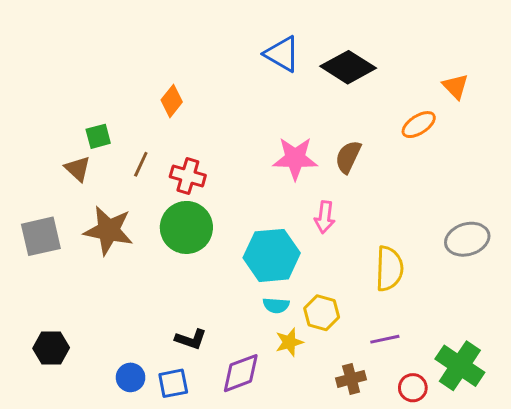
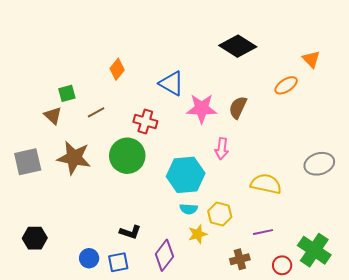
blue triangle: (282, 54) -> (171, 83), moved
brown line: (141, 164) -> (96, 112), turned 36
red cross: (188, 176) -> (145, 122), moved
yellow semicircle: (389, 269) -> (266, 184), turned -80
purple diamond: (241, 373) -> (164, 255), turned -32

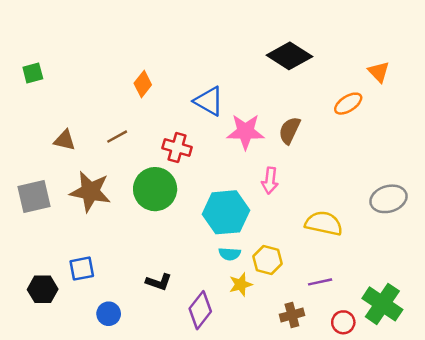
green square: (67, 93) -> (33, 73), moved
brown triangle: (53, 115) -> (65, 140), turned -30
blue square: (118, 262) -> (82, 269), moved

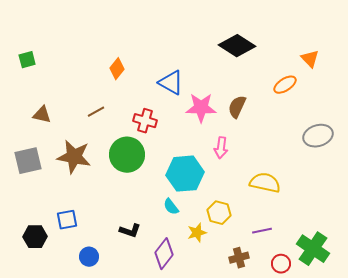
brown triangle: (65, 140) -> (42, 115), moved
gray ellipse: (388, 199) -> (318, 136), moved
cyan semicircle: (230, 254) -> (171, 207), moved, turned 48

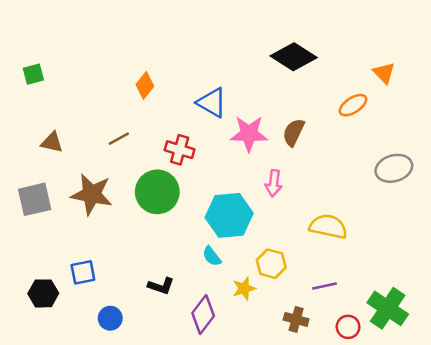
brown cross: (239, 258) -> (296, 319), turned 30

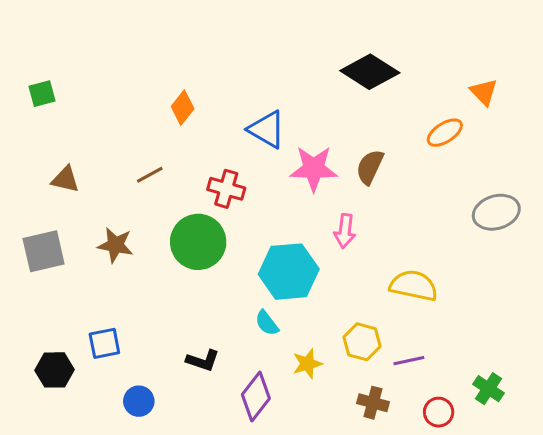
brown star: (92, 194) -> (115, 245), size x0.7
yellow hexagon: (271, 264) -> (362, 342), moved
green cross: (388, 308) -> (489, 389), size x0.6

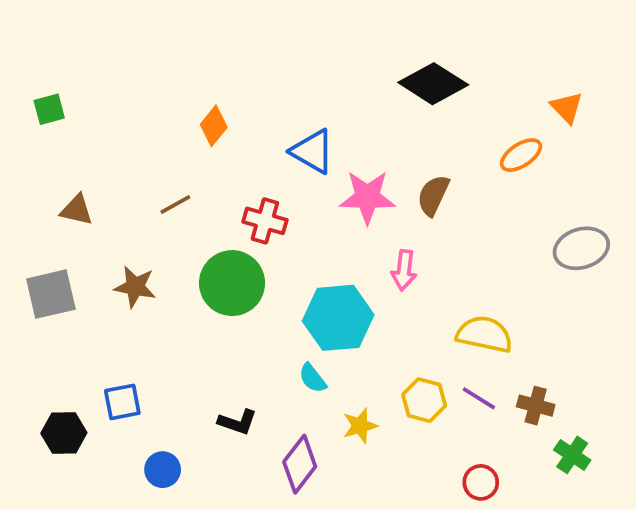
purple line: (409, 361) -> (479, 398), moved, turned 44
brown cross: (373, 403) -> (536, 406), moved
red circle: (439, 412) -> (481, 482), moved

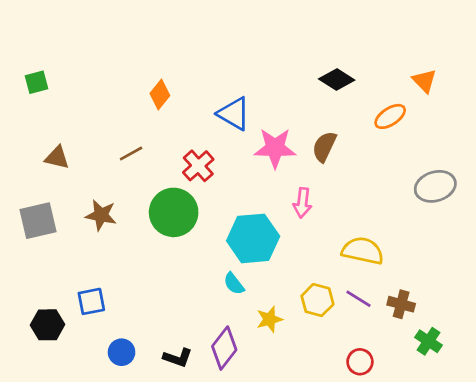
black diamond: (433, 84) -> (337, 79), moved, size x0.7
red cross: (265, 221) -> (198, 166), turned 32
black L-shape: (238, 422) -> (178, 358), moved

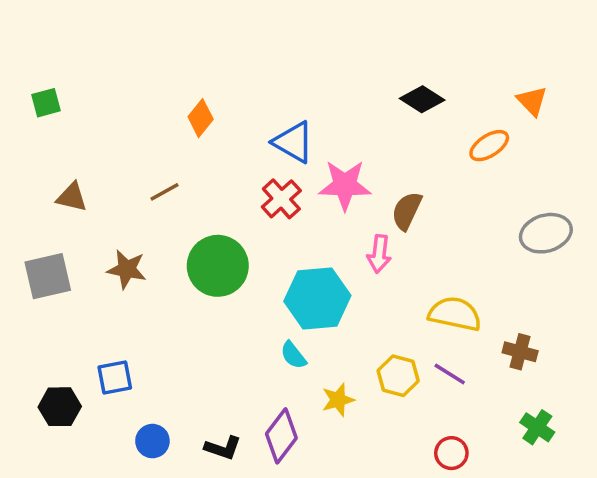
brown semicircle: (324, 147) -> (407, 211), moved
red cross: (198, 166) -> (281, 199), moved
brown cross: (401, 304) -> (520, 352), moved

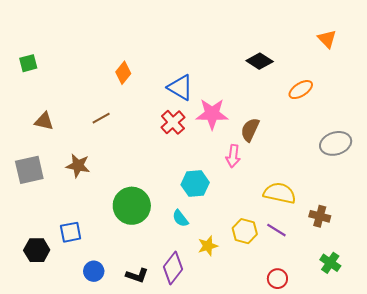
orange triangle: (532, 101) -> (327, 39), moved
green circle: (218, 266) -> (132, 206), moved
cyan hexagon: (317, 298) -> (195, 184), size x0.7

